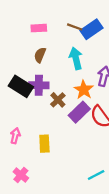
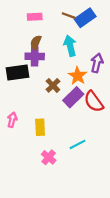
purple cross: (39, 85) -> (35, 56), moved
black rectangle: (21, 86) -> (18, 73), turned -40
pink cross: (21, 175) -> (49, 157), moved
cyan line: (96, 175) -> (78, 144), moved

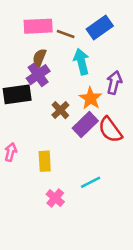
brown line: (69, 16) -> (66, 34), moved
pink rectangle: (35, 17) -> (38, 26), size x1.5
purple cross: (35, 56) -> (38, 75), turned -36

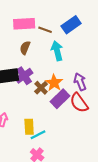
purple cross: (38, 75) -> (24, 76), moved
purple arrow: (114, 83) -> (80, 82), moved, turned -36
orange star: (91, 98) -> (54, 83), moved
cyan line: (91, 182) -> (38, 135), moved

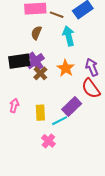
brown cross: (41, 88) -> (40, 73), moved
purple rectangle: (60, 99) -> (72, 107), moved
cyan line: (38, 135) -> (60, 121), moved

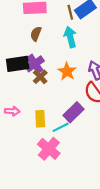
brown line: (57, 15) -> (70, 12), moved, turned 56
pink arrow: (14, 106) -> (12, 111), turned 80
pink cross: (48, 141) -> (49, 149), size x1.5

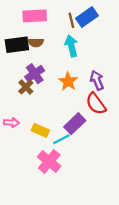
brown semicircle: (36, 34) -> (36, 43), turned -112
black rectangle: (18, 64) -> (17, 45), moved
brown cross: (40, 77) -> (26, 87), moved
yellow rectangle: (40, 119) -> (40, 130), turned -63

